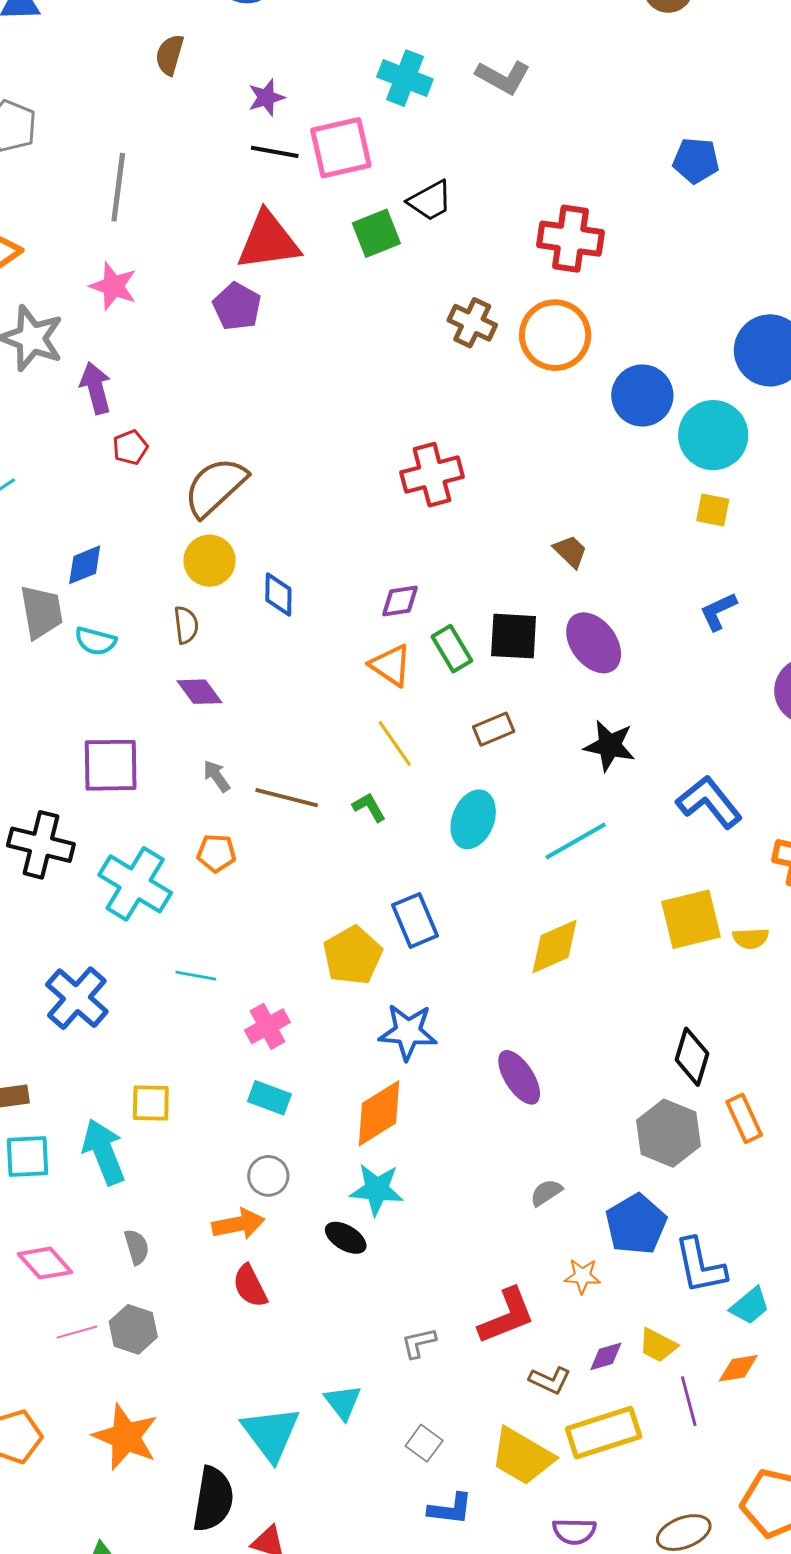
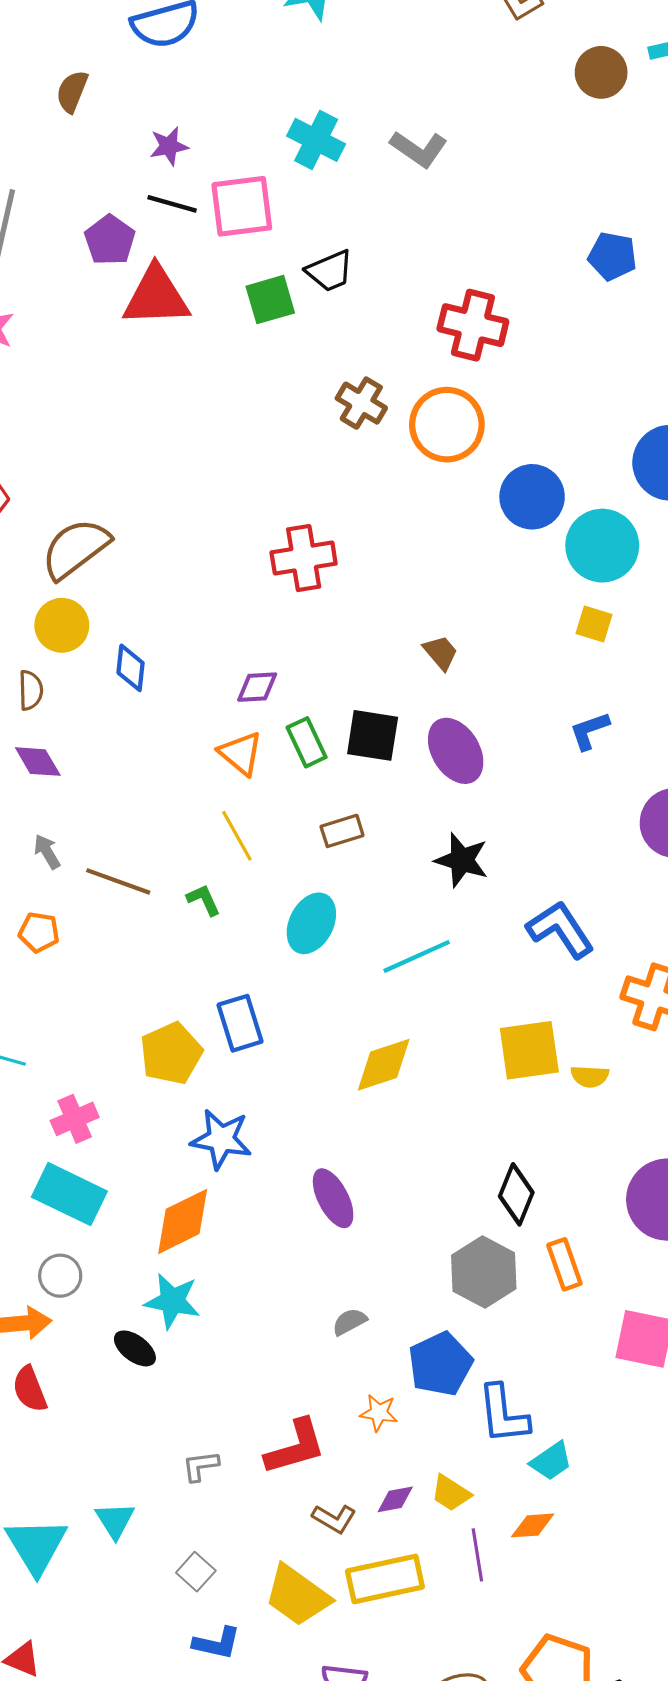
purple pentagon: (237, 306) -> (110, 240), moved
cyan rectangle: (269, 1098) -> (69, 1194), size x1.6

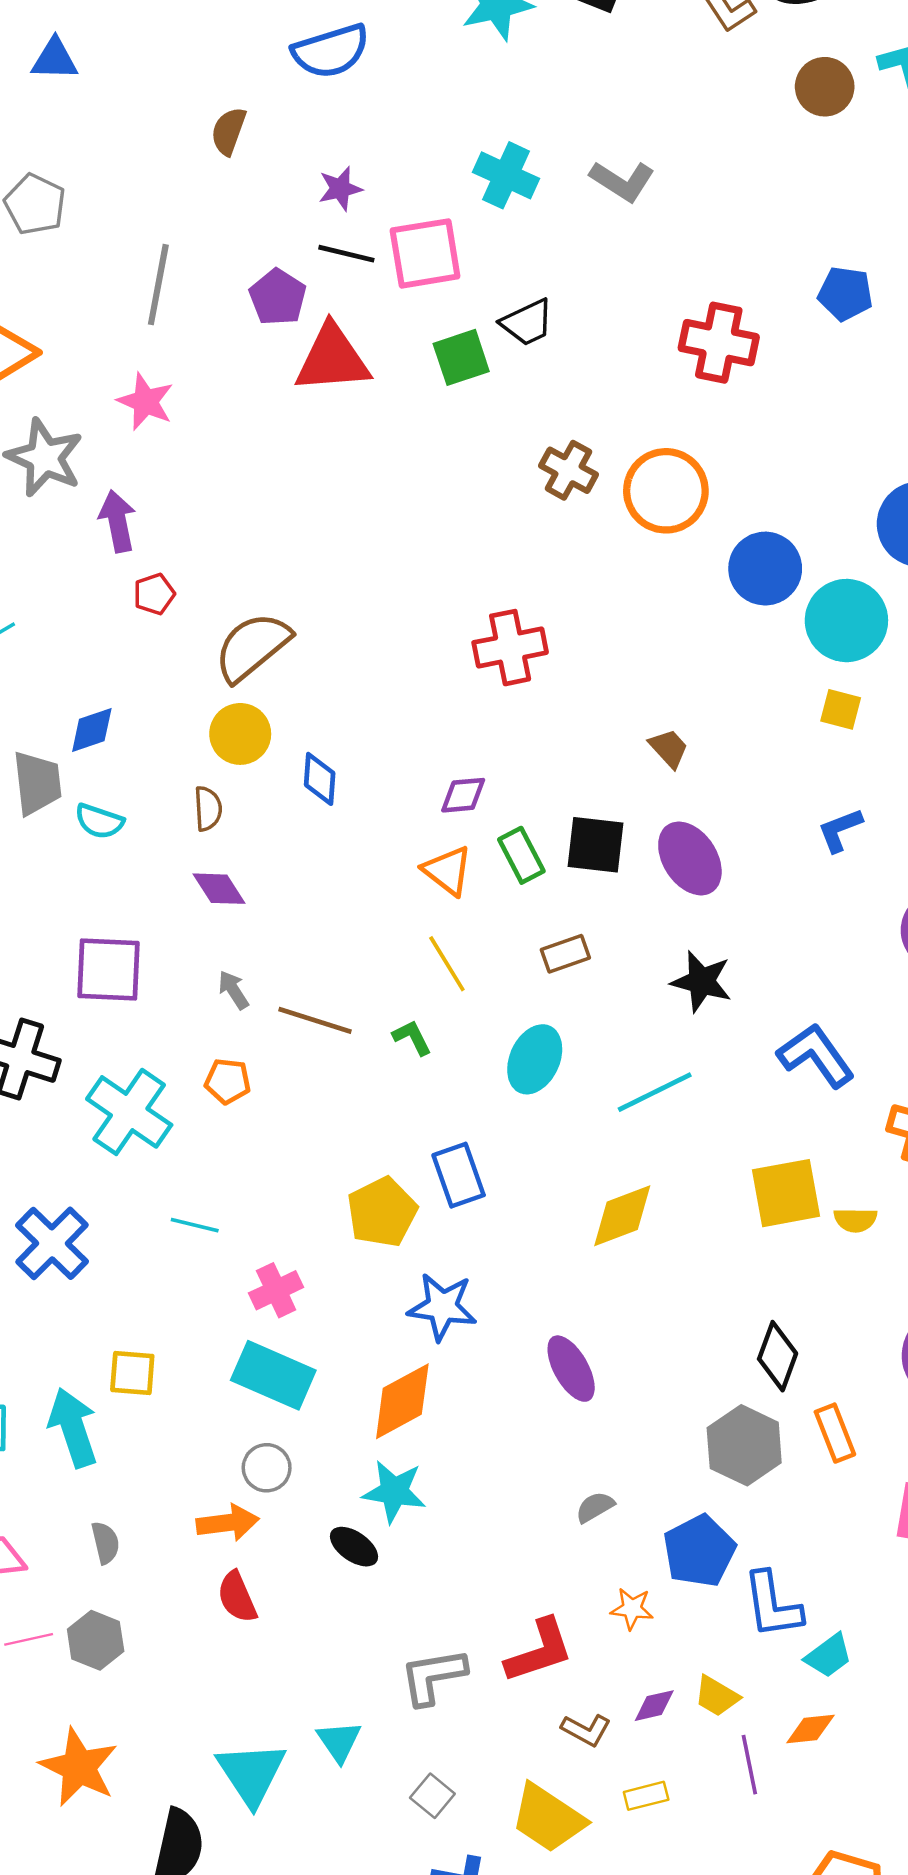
red cross: (473, 325) -> (719, 343), moved
gray L-shape: (200, 1466) -> (433, 1676), size x1.6
yellow rectangle: (385, 1579) -> (646, 1796), size x0.5

